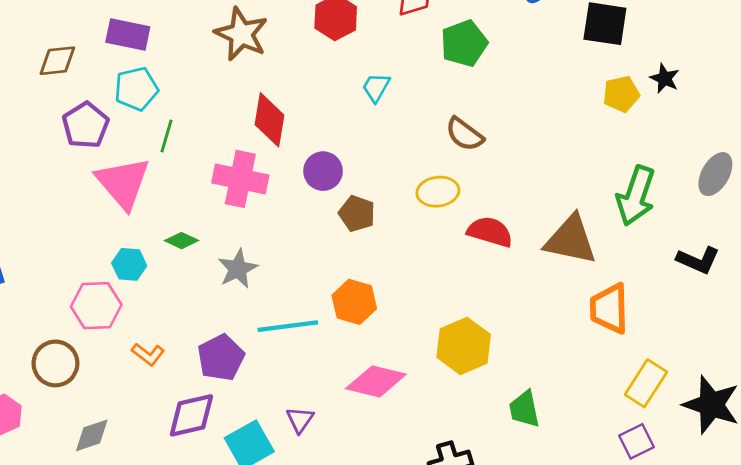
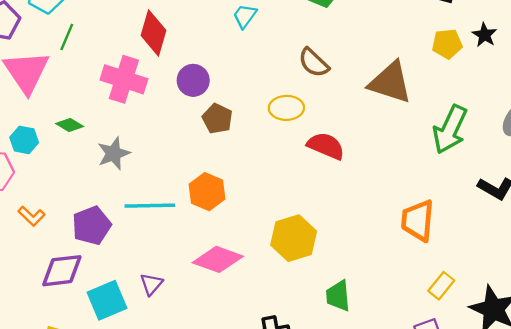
brown triangle: (571, 240) -> (390, 82), moved
yellow rectangle: (646, 383) -> (441, 286), size x0.7

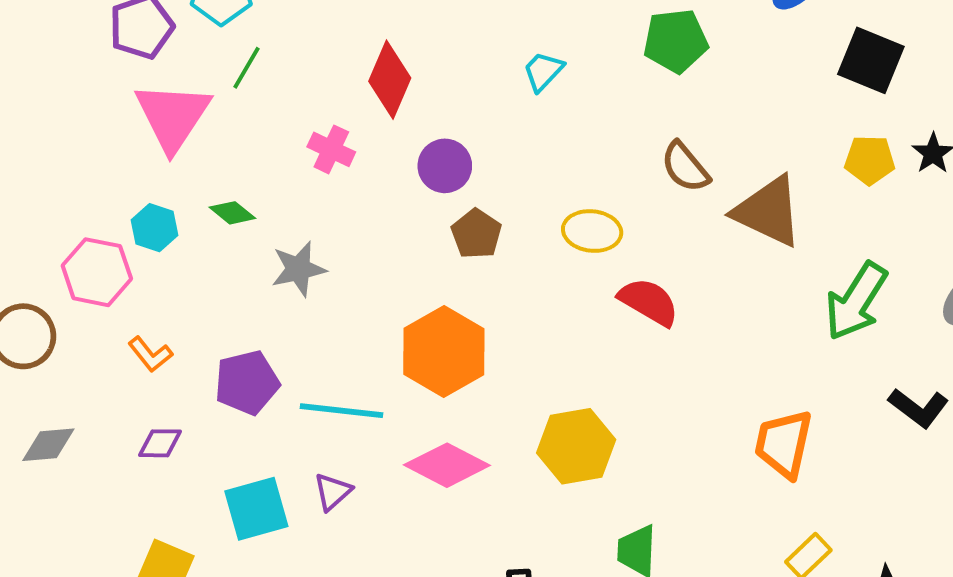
brown semicircle: (314, 63) -> (685, 167), moved
pink cross: (124, 79) -> (331, 149), size x0.6
orange hexagon: (207, 192) -> (444, 352), size x1.4
cyan line: (150, 206) -> (342, 411), moved
purple diamond: (62, 271) -> (160, 443), moved, size x0.6

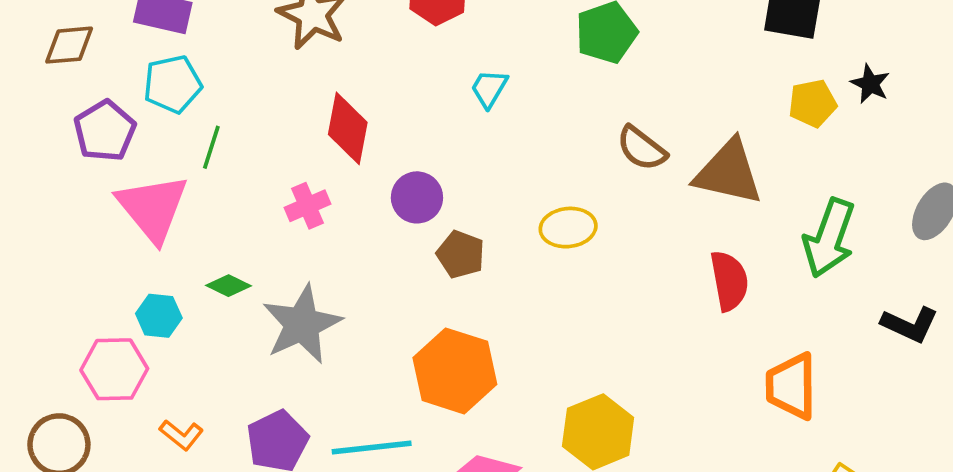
pink cross: (331, 149) -> (308, 206), turned -36
gray star: (299, 269) -> (302, 324), size x1.5
red semicircle: (649, 302) -> (729, 281), moved, turned 62

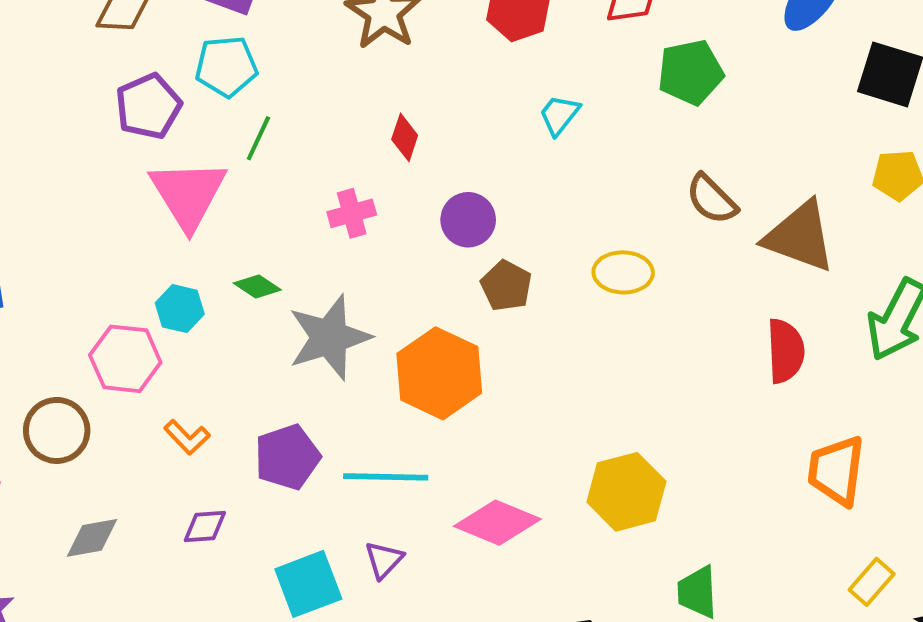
red diamond: (348, 128) -> (405, 137), size x0.6
orange hexagon: (455, 371) -> (439, 373), moved

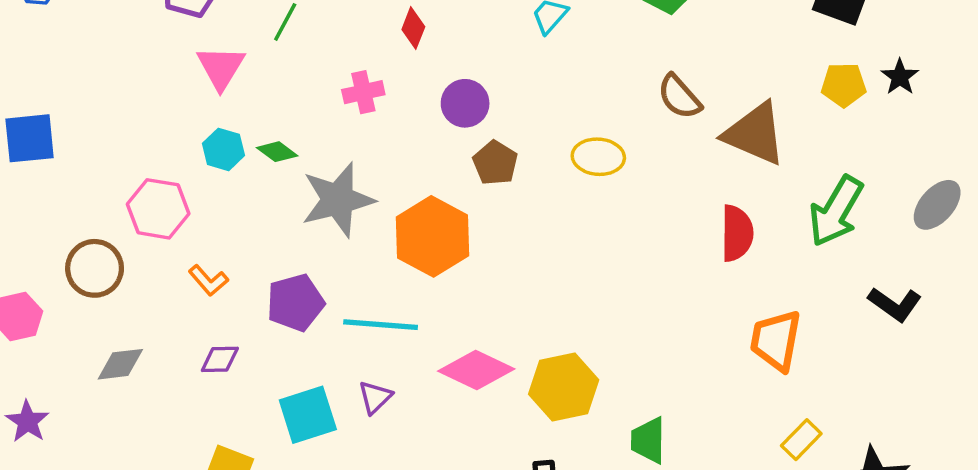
pink triangle: (188, 194) -> (221, 68), size x0.7
cyan hexagon: (180, 309) -> (223, 149), moved
yellow hexagon: (626, 492) -> (564, 387), moved

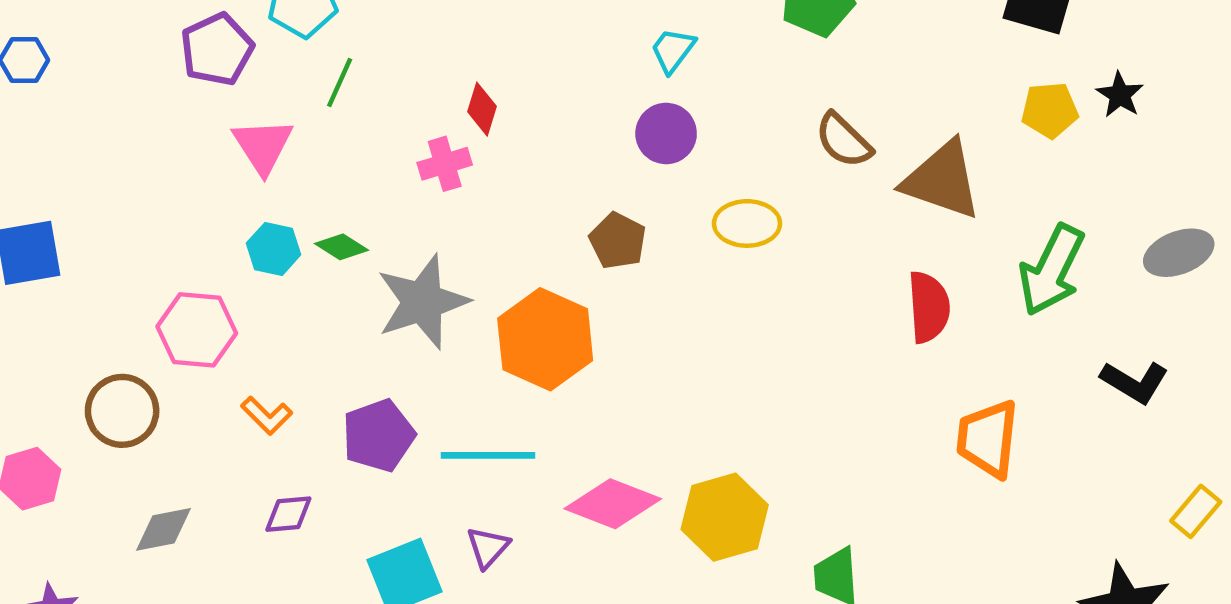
red diamond: (413, 28) -> (482, 109), moved
purple circle: (465, 103) -> (666, 133), moved
gray ellipse: (937, 205) -> (1179, 253), turned 32
yellow rectangle: (801, 440) -> (1196, 511), moved

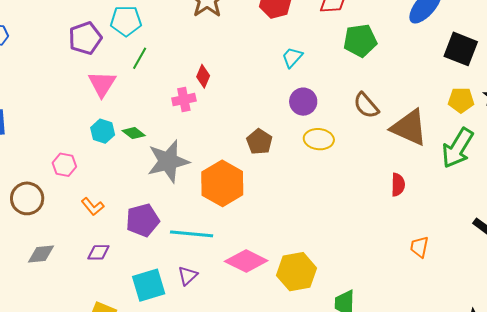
purple circle: (666, 133) -> (303, 102), moved
green arrow: (1052, 270) -> (458, 148), moved
red semicircle: (929, 307) -> (398, 185), size x0.7
pink hexagon: (197, 330) -> (64, 165), size x0.7
orange trapezoid: (988, 439) -> (419, 247), size x0.6

